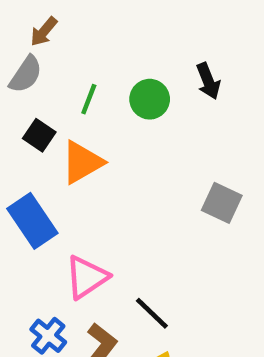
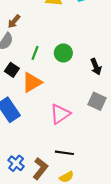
black arrow: (208, 81) -> (96, 67), moved
pink triangle: (87, 277) -> (60, 114), moved
black line: (152, 313) -> (64, 153), turned -36

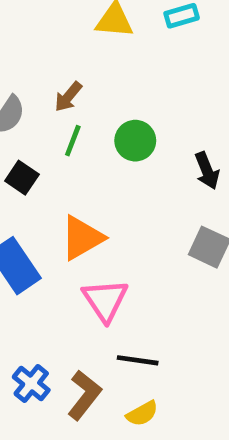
brown arrow: (14, 21) -> (68, 97), moved
orange triangle: (32, 82) -> (82, 238), moved
pink triangle: (60, 114) -> (105, 300), moved, turned -30

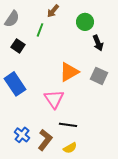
brown arrow: (68, 97) -> (53, 11), moved
green circle: (135, 141) -> (85, 22), moved
orange triangle: (82, 238) -> (69, 72), moved

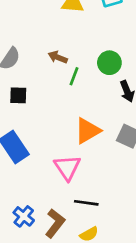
brown arrow: (53, 11) -> (58, 57), moved, turned 72
green line: (40, 30) -> (74, 76), moved
black square: (18, 46) -> (18, 95), turned -32

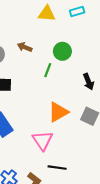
brown arrow: (58, 57) -> (25, 47), moved
green circle: (109, 63) -> (62, 51), moved

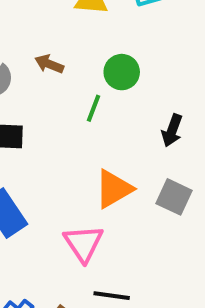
black arrow: (89, 82) -> (172, 130), turned 42

